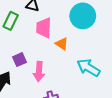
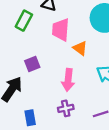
pink arrow: (39, 72) -> (68, 80), moved

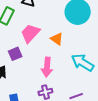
pink trapezoid: (61, 30) -> (30, 33), moved, turned 40

